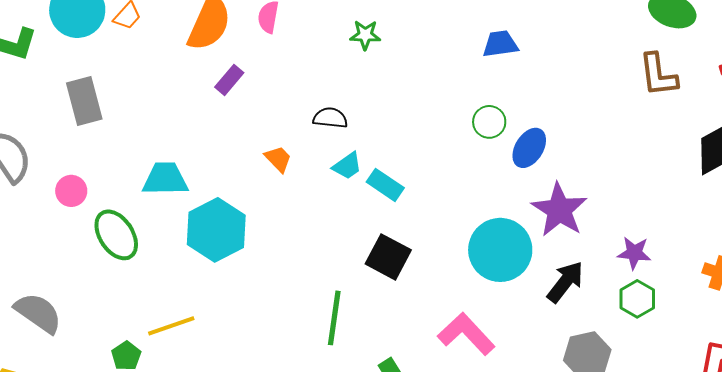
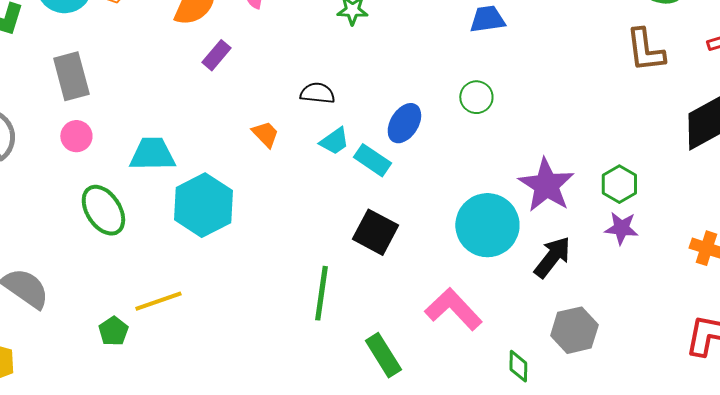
blue ellipse: (529, 148) -> (404, 123), moved
pink circle: (71, 191) -> (76, 136), moved
green hexagon: (637, 299) -> (619, 184), moved

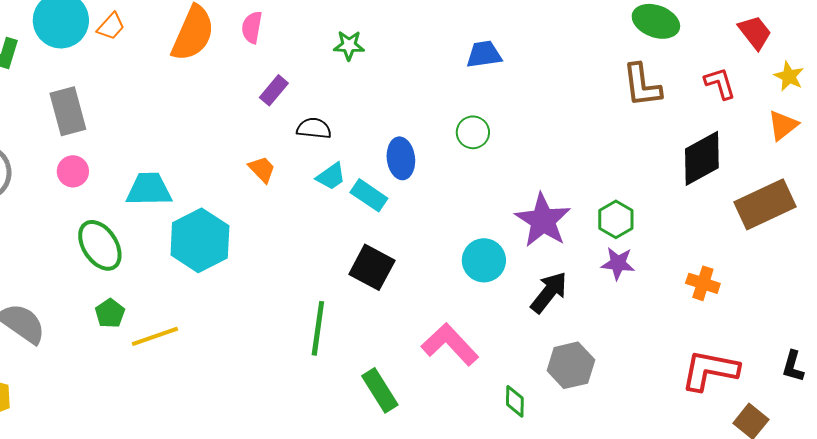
purple rectangle: (216, 55) -> (274, 90), moved
blue ellipse: (404, 123) -> (401, 158), turned -39
cyan circle: (487, 225) -> (484, 260), size x0.7
green pentagon: (113, 331) -> (110, 313), moved

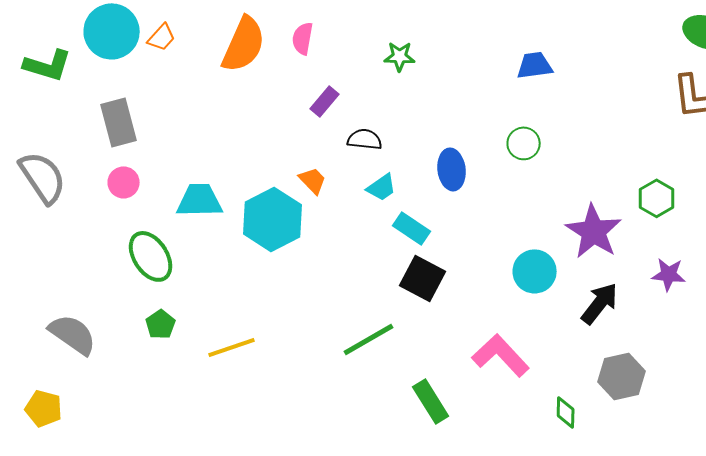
cyan rectangle: (369, 195) -> (412, 228), moved
green hexagon: (616, 219) -> (657, 198), moved
cyan hexagon: (200, 240) -> (273, 219), moved
green line: (318, 328) -> (369, 339), turned 52
yellow line: (155, 336) -> (232, 347), moved

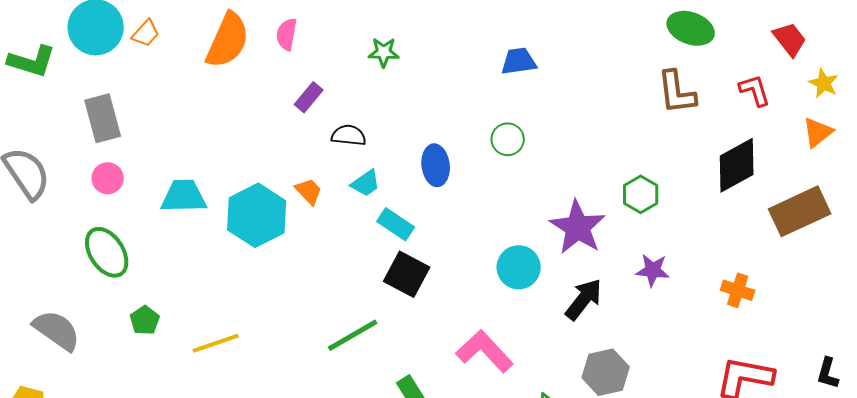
orange trapezoid: (313, 180) -> (309, 191), moved
green ellipse: (151, 256) -> (107, 252), moved

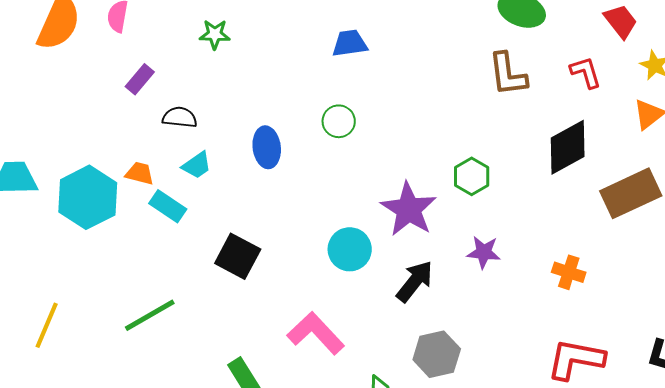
orange trapezoid: (309, 191) -> (140, 173), turned -32
cyan rectangle: (396, 224) -> (168, 206), moved
green line: (353, 335) -> (150, 315), moved
yellow line: (216, 343) -> (47, 325), turned -48

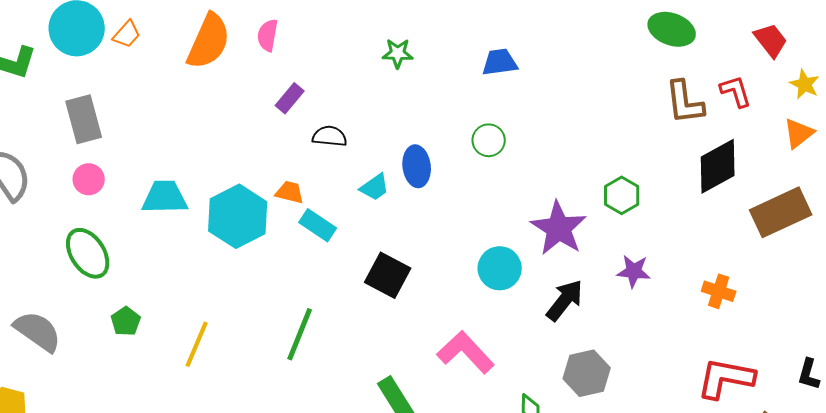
green star: (215, 34) -> (398, 53), moved
brown L-shape: (508, 74) -> (685, 102), moved
cyan trapezoid: (197, 165) -> (375, 187), moved
green line: (150, 315) -> (300, 334), turned -38

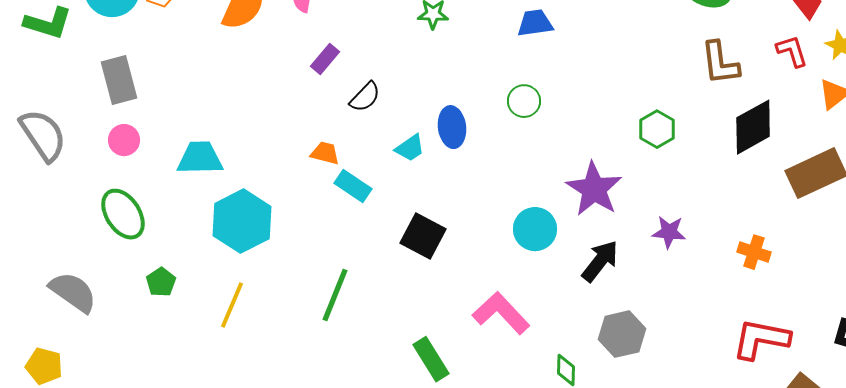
red L-shape: (736, 91) -> (792, 51), moved
black semicircle: (330, 136) -> (365, 97), turned 128
green hexagon: (622, 195) -> (657, 129), moved
cyan hexagon: (238, 216) -> (242, 221), moved

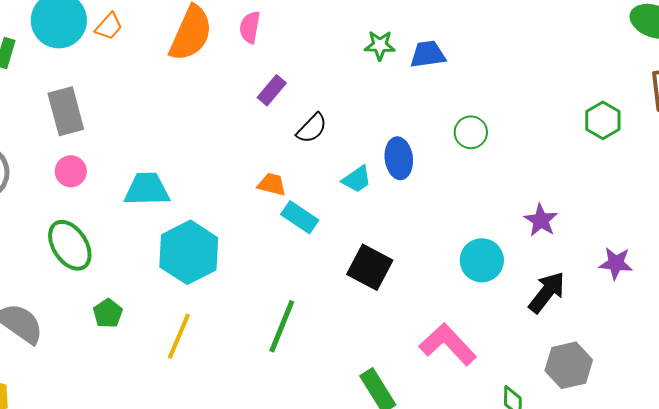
blue trapezoid: (535, 23) -> (428, 54), moved
green hexagon: (657, 129) -> (603, 120), moved
purple star: (594, 189) -> (541, 220), size x0.6

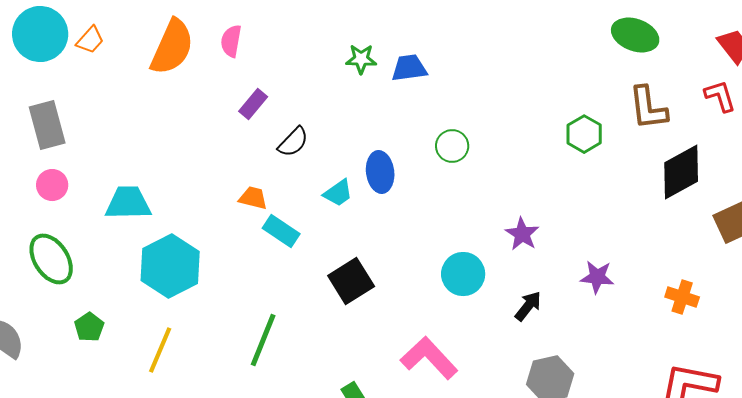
black square: (370, 267) -> (351, 281), turned 30
black arrow: (547, 292) -> (528, 306), size x0.7

